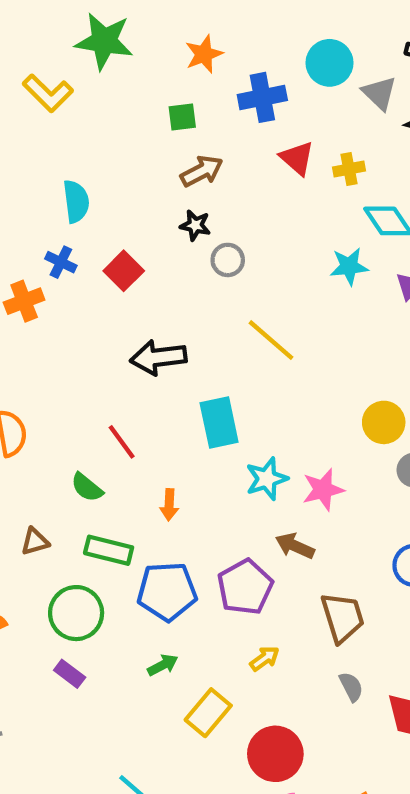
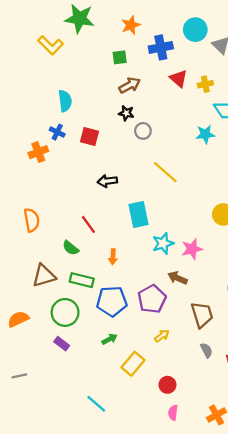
red square: (124, 271) -> (90, 137), turned -30
black arrow: (158, 357) -> (107, 181), size x0.7
brown triangle: (35, 542) -> (44, 276), size x1.6
red circle: (275, 754) -> (167, 385), size x0.6

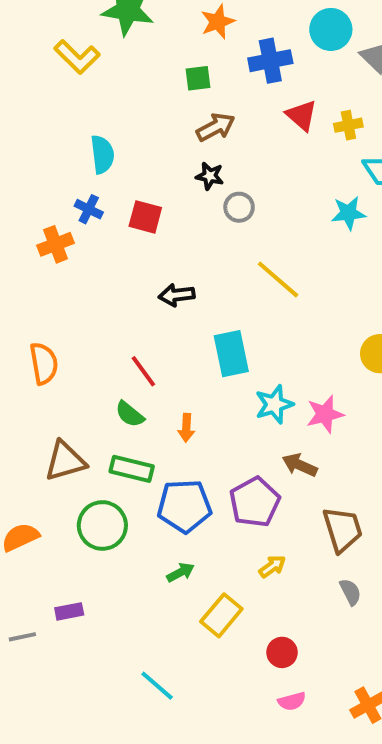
green semicircle: (71, 248) -> (130, 414), moved
purple rectangle: (62, 344) -> (69, 611), moved, turned -48
pink semicircle: (173, 413) -> (292, 701), turned -112

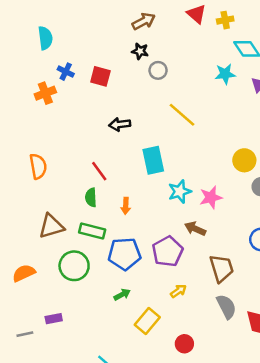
cyan semicircle: (102, 154) -> (45, 38), moved
green semicircle: (130, 414) -> (91, 197), turned 48
gray semicircle: (350, 592) -> (226, 307), size x1.5

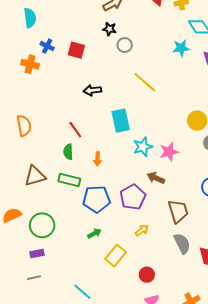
orange cross: (45, 93) -> (30, 64), turned 36
green circle: (74, 266) -> (42, 225), moved
gray line: (25, 334) -> (34, 278), moved

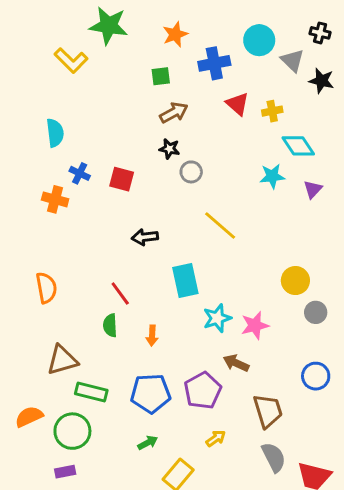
green rectangle: (69, 180) -> (91, 392), moved

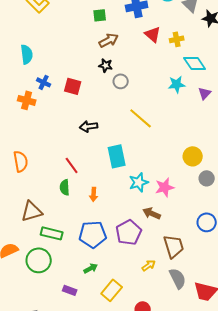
yellow arrow: (216, 438) -> (149, 265), moved
purple rectangle: (65, 472) -> (70, 290), moved, turned 32

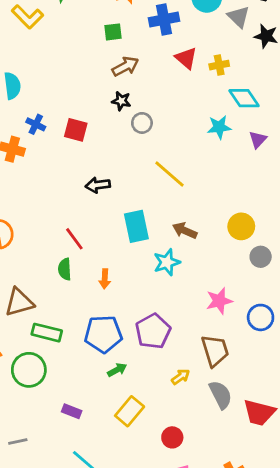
pink star: (165, 187) -> (219, 301), moved
brown arrow: (152, 213) -> (185, 231), moved
green arrow: (91, 268) -> (117, 370), moved

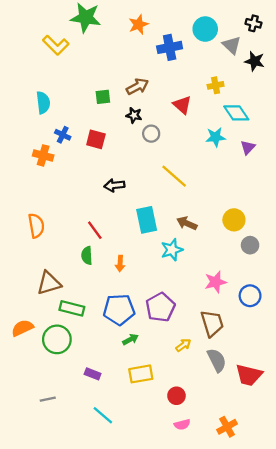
green square: (113, 32) -> (103, 97), moved
red triangle: (186, 58) -> (182, 105), moved
yellow rectangle: (130, 411) -> (141, 374), turned 40

